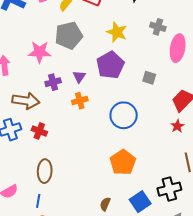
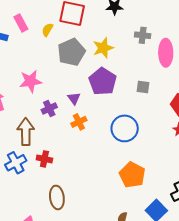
yellow star: (117, 32) -> (103, 48), turned -30
gray pentagon: (69, 35) -> (71, 52), moved
brown arrow: (26, 101) -> (26, 132), turned -88

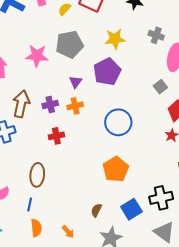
gray pentagon: (71, 52) -> (70, 44), moved
gray square: (143, 87) -> (160, 87), moved, turned 32
purple cross: (49, 109) -> (50, 104), moved
red cross: (44, 159) -> (56, 136), moved, turned -35

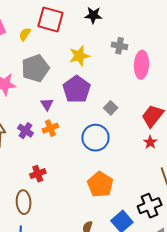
gray square: (160, 87) -> (111, 108), moved
purple cross: (50, 104) -> (25, 131), turned -35
red cross: (56, 136) -> (38, 174), moved

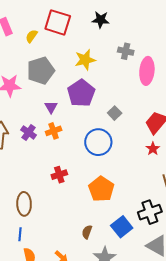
red cross: (38, 174) -> (59, 175), moved

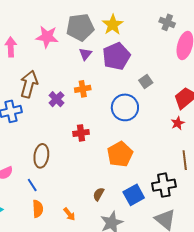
yellow star: (85, 60) -> (113, 25), moved, turned -30
purple triangle: (51, 107) -> (85, 54), moved
purple cross: (29, 132) -> (56, 99), moved
blue line: (20, 234) -> (32, 185), turned -48

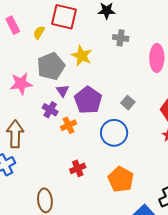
gray cross: (167, 22) -> (121, 38), moved
purple pentagon: (116, 56) -> (88, 100), moved
purple cross: (56, 99) -> (50, 110), moved

